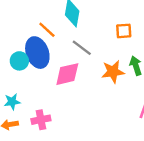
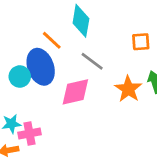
orange star: (113, 72) -> (128, 89), turned -30
pink cross: (41, 120) -> (29, 134), moved

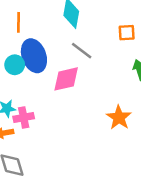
orange line: (52, 40) -> (19, 22), moved, turned 48
orange star: (128, 89) -> (119, 118), moved

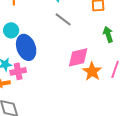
blue ellipse: (34, 56) -> (26, 47), moved
pink diamond: (66, 79) -> (78, 57), moved

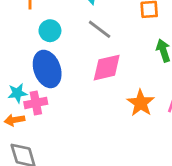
cyan circle: (11, 30) -> (50, 31), moved
pink diamond: (78, 57) -> (107, 68), moved

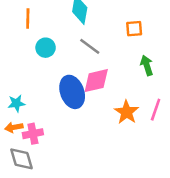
blue ellipse: (47, 69) -> (72, 92), moved
pink cross: (36, 103) -> (33, 134), moved

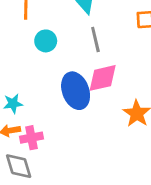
gray line: (90, 46) -> (95, 40), turned 40

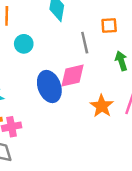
gray line: (95, 40) -> (85, 43), moved

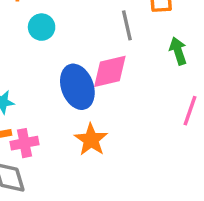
orange star: (102, 106) -> (91, 140), moved

